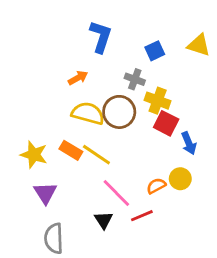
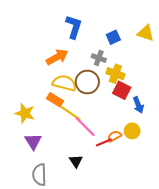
orange arrow: (78, 78) -> (57, 57), size x1.5
orange rectangle: (71, 150) -> (55, 100), moved
pink line: (116, 193) -> (85, 127), moved
red line: (142, 216) -> (104, 142), moved

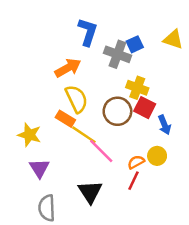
gray cross: (99, 58) -> (117, 54), moved, size x1.5
brown circle: (87, 82) -> (117, 111), moved
yellow semicircle: (64, 83) -> (77, 99), turned 50
red line: (104, 142) -> (134, 181), moved, turned -42
black triangle: (76, 161) -> (90, 192), size x1.5

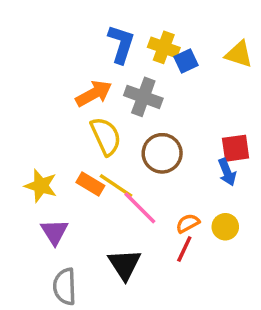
gray cross: (117, 54) -> (143, 97), moved
yellow cross: (137, 88) -> (164, 47), moved
red square: (145, 108) -> (236, 148), moved, turned -35
orange rectangle: (65, 119) -> (90, 184), moved
yellow circle: (157, 156) -> (225, 227), moved

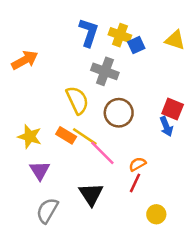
orange arrow: (94, 94) -> (25, 60), moved
red square: (236, 148) -> (173, 109), turned 30
yellow circle: (225, 227) -> (156, 214), moved
gray semicircle: (65, 287) -> (47, 210), turned 32

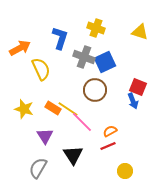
blue L-shape: (89, 33) -> (60, 38), moved
blue square: (136, 45) -> (105, 62), moved, size x1.5
yellow semicircle: (77, 100) -> (41, 69), moved
purple triangle: (40, 170) -> (45, 136), moved
red line: (135, 183) -> (108, 146), turned 42

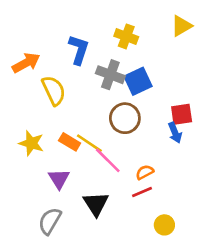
yellow triangle: (140, 32) -> (182, 26), moved, turned -48
red square: (138, 87) -> (182, 114), turned -30

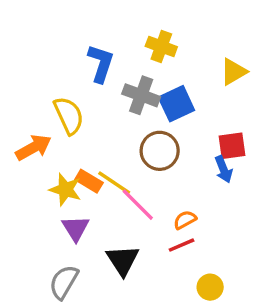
yellow triangle: (182, 26) -> (234, 72), moved
orange arrow: (26, 63) -> (33, 147), moved
yellow star: (31, 143) -> (65, 190), moved

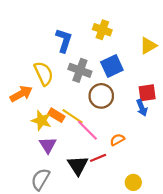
gray cross: (141, 95) -> (80, 70), moved
red line: (182, 245) -> (98, 158), moved

